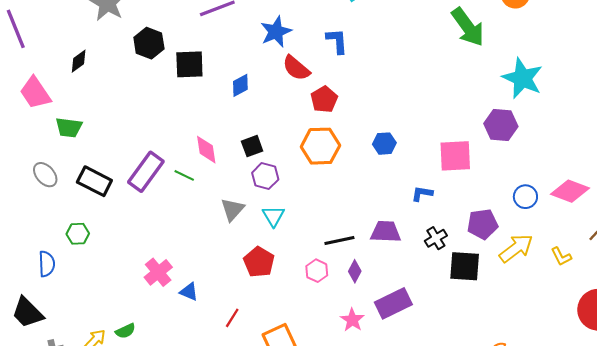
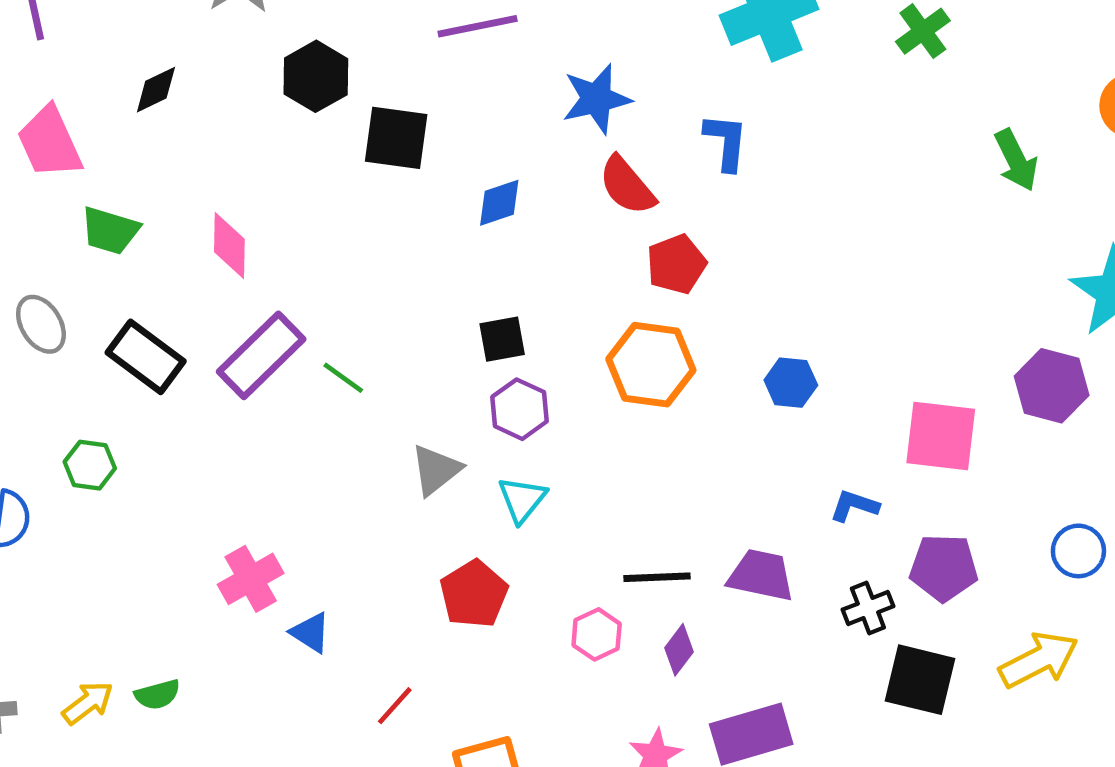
green arrow: (468, 27) -> (1016, 160), size x0.7
pink diamond: (206, 150) -> (229, 245), moved
purple pentagon: (483, 224) -> (944, 568), moved

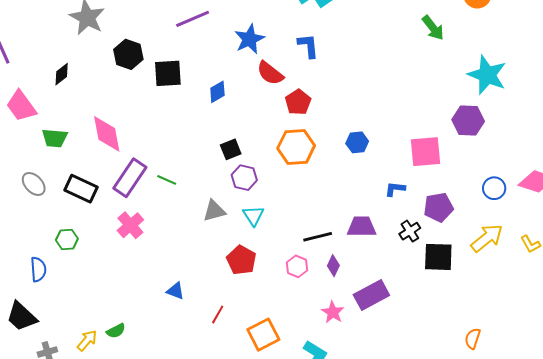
pink diamond: (229, 245) -> (107, 134), size x1.4
gray triangle: (436, 470) -> (214, 211), turned 35
pink cross: (251, 579) -> (130, 225), moved

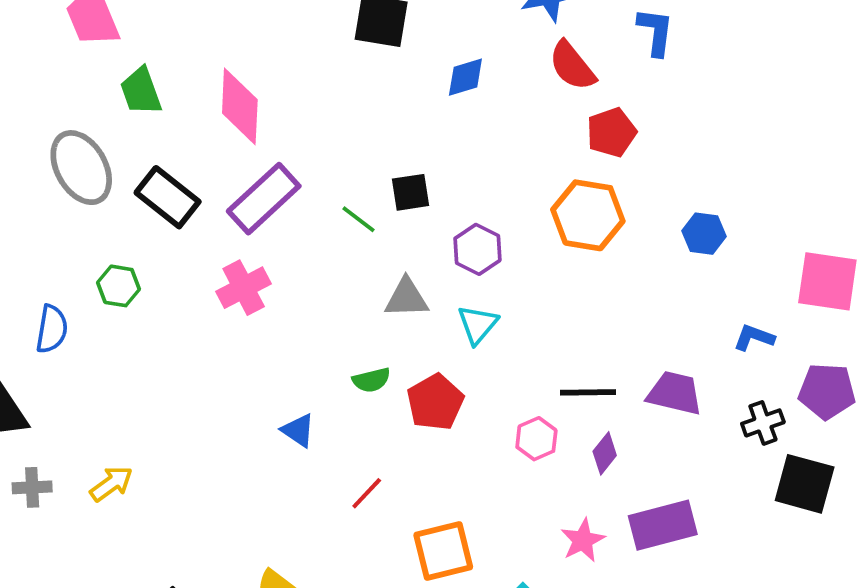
green trapezoid: (55, 138) -> (141, 91), turned 52
black square: (231, 149) -> (411, 192), moved
green line: (167, 180) -> (358, 219), moved
gray ellipse: (34, 184) -> (81, 168), size x1.5
green semicircle: (116, 331) -> (371, 380), moved

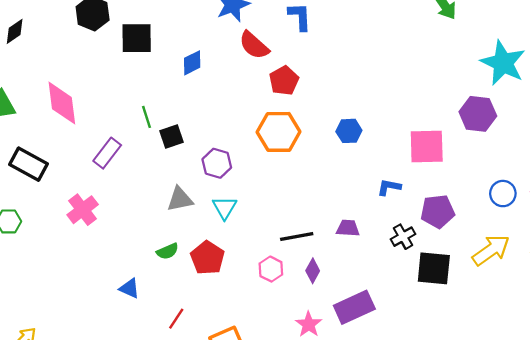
purple rectangle: (264, 199) -> (107, 153), moved, size x0.7
green line: (358, 219) -> (146, 117), moved, turned 45
purple trapezoid: (675, 393) -> (348, 228), size x0.7

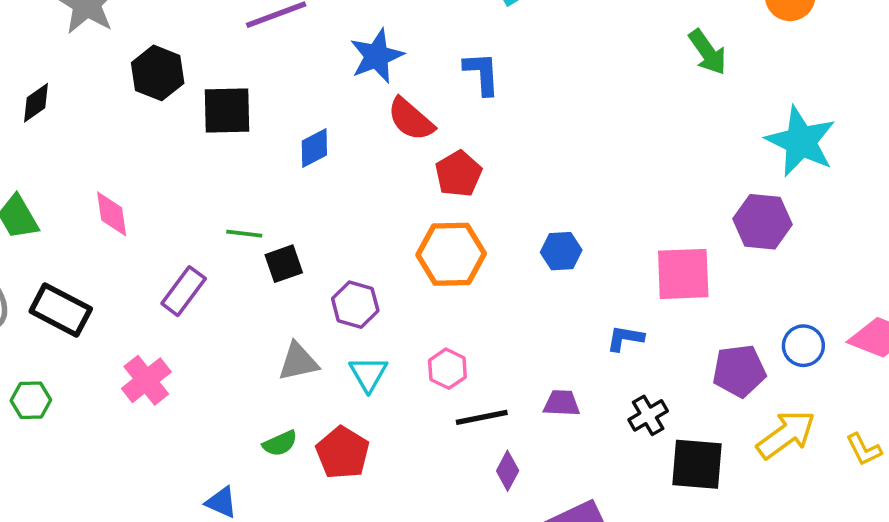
pink diamond: (62, 103) -> (112, 214), size x0.7
green line: (146, 117) -> (244, 234), turned -65
purple pentagon: (438, 211) -> (739, 371), moved
pink hexagon: (271, 269) -> (447, 369), moved

